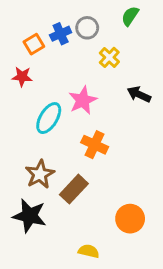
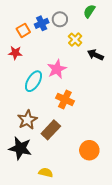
black arrow: (139, 94) -> (95, 55), moved
yellow semicircle: (89, 251) -> (46, 173), moved

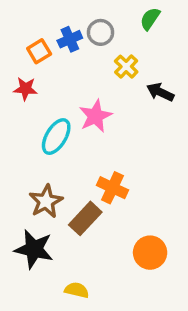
orange cross: (65, 99) -> (112, 188), moved

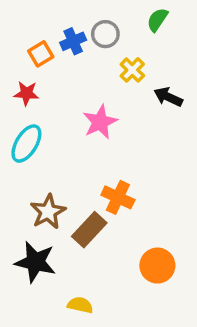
cyan ellipse: (56, 137) -> (26, 144), moved

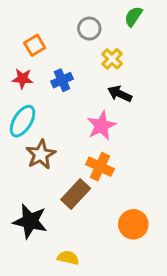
blue cross: (73, 41) -> (62, 80), moved
black arrow: (168, 97) -> (120, 94), moved
pink star: (100, 122) -> (101, 126), moved
brown star: (48, 212) -> (41, 154), moved

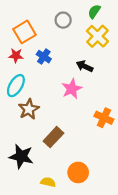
orange square: (35, 45) -> (24, 32), size x1.5
yellow cross: (112, 59) -> (97, 36), moved, size x1.5
blue cross: (62, 80) -> (44, 57), turned -32
orange cross: (100, 167) -> (104, 118), moved
orange circle: (133, 224) -> (78, 172), moved

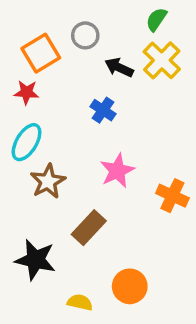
gray circle: (63, 20) -> (85, 35), moved
blue cross: (44, 57) -> (103, 110), moved
black arrow: (85, 66) -> (119, 67), moved
pink star: (72, 89) -> (117, 171), moved

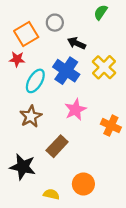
yellow cross: (162, 60) -> (104, 67), moved
blue cross: (103, 110) -> (66, 71), size x1.6
cyan ellipse: (27, 142) -> (35, 81), moved

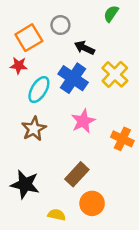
brown rectangle: (57, 146) -> (77, 174), moved

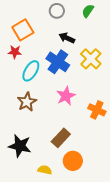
gray circle: (60, 25) -> (57, 11), moved

